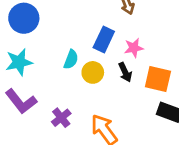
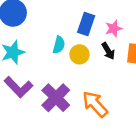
purple cross: (61, 118) -> (56, 98), size x1.6

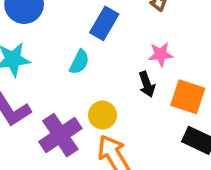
blue rectangle: (86, 24) -> (104, 23), moved
yellow circle: (79, 54) -> (103, 115), moved

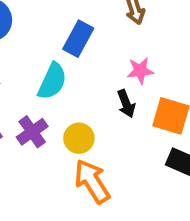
cyan semicircle: (79, 62) -> (52, 81), size x1.4
purple cross: (60, 135) -> (32, 132), moved, size x0.7

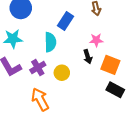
cyan semicircle: (52, 81) -> (50, 42), turned -30
orange arrow: (92, 181) -> (40, 99), moved

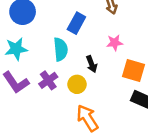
black arrow: (88, 57) -> (92, 64), moved
orange arrow: (40, 99) -> (87, 118), moved

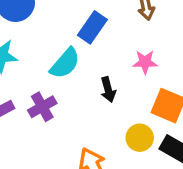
cyan semicircle: (61, 49) -> (65, 63), turned 40
yellow circle: (77, 84) -> (140, 138), moved

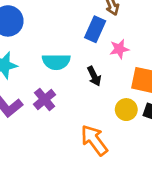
blue rectangle: (92, 27) -> (95, 29), moved
cyan semicircle: (65, 63) -> (56, 62), turned 60

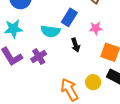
blue rectangle: (95, 29) -> (69, 17), moved
yellow circle: (126, 110) -> (93, 82), moved

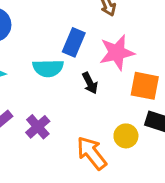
pink star: (96, 28) -> (117, 53), size x1.6
purple cross: (39, 57) -> (38, 127), moved

